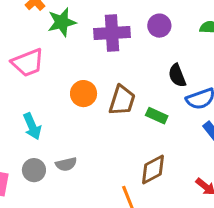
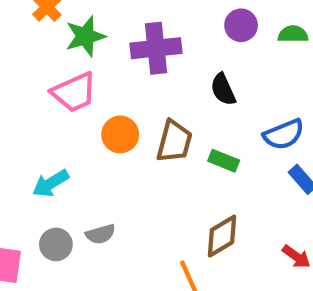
purple circle: (159, 26) -> (241, 25), moved
pink trapezoid: (28, 63) -> (74, 92), moved
black semicircle: (177, 75) -> (223, 89), moved
cyan arrow: (32, 126) -> (51, 183), turned 85

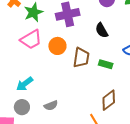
orange circle: (120, 134) -> (57, 46), moved
gray circle: (56, 244) -> (22, 107), moved

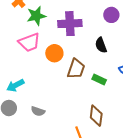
brown diamond: (109, 100) -> (96, 116), turned -55
gray semicircle: (51, 105) -> (38, 111), turned 32

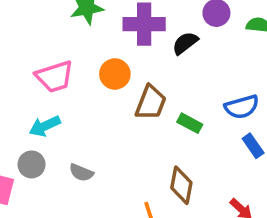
pink trapezoid: (29, 42) -> (55, 77), moved
black semicircle: (101, 45) -> (185, 43), moved, turned 70

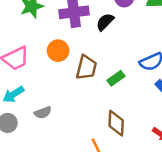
green rectangle: (190, 123) -> (116, 78), turned -56
gray semicircle: (81, 173) -> (43, 113), moved, turned -35

